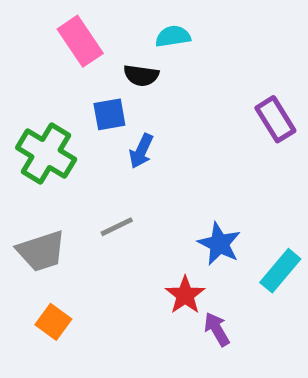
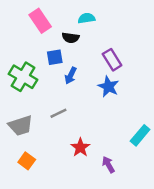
purple rectangle: (275, 119) -> (112, 60), moved
blue star: (219, 244) -> (108, 87), moved
red star: (185, 295) -> (80, 147), moved

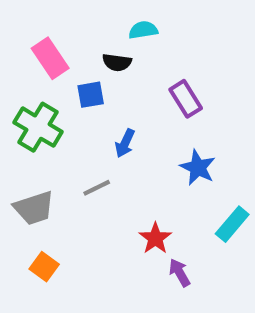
pink rectangle: (40, 21) -> (50, 58), moved
blue arrow: (71, 76) -> (125, 143), moved
blue star: (108, 87) -> (198, 168), moved
red star: (80, 147) -> (155, 238), moved

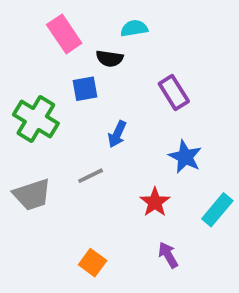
pink rectangle: (50, 58) -> (64, 34), moved
red star: (155, 238) -> (155, 202), moved
orange square: (44, 267) -> (93, 263), moved

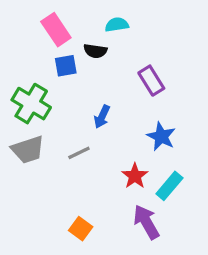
blue square: (85, 89) -> (66, 66), moved
gray trapezoid: (32, 195) -> (28, 150), moved
cyan rectangle: (217, 210) -> (169, 186), moved
purple arrow: (168, 255) -> (146, 222), size x1.5

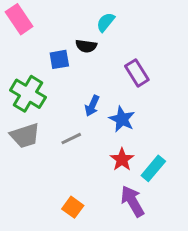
cyan semicircle: (117, 25) -> (106, 22), turned -42
pink rectangle: (56, 30) -> (19, 19), moved
blue star: (161, 136) -> (122, 119), moved

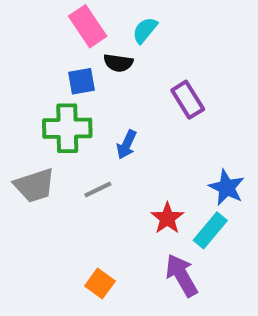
pink rectangle: (19, 19) -> (88, 26), moved
green cross: (28, 94) -> (67, 128), moved, turned -32
blue star: (122, 119) -> (227, 188), moved

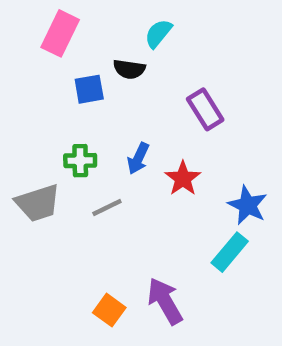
pink rectangle: (88, 26) -> (60, 33), moved, turned 60
green cross: (67, 128) -> (80, 161), moved, size x0.6
red star: (167, 218) -> (183, 178), moved
purple arrow: (182, 275) -> (165, 301), moved

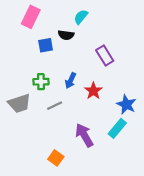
purple arrow: (165, 301) -> (84, 135), moved

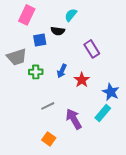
gray trapezoid: (19, 103) -> (17, 57), moved
gray line: (55, 106) -> (48, 106), moved

